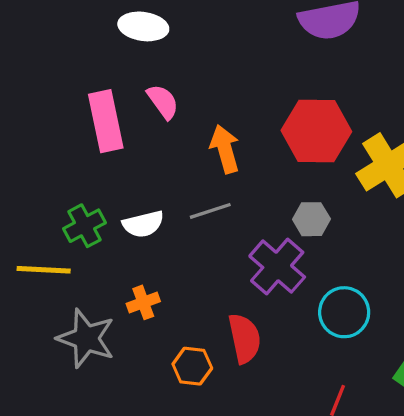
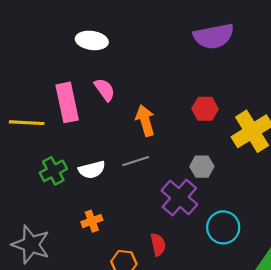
red hexagon: (316, 131) -> (205, 109), size x0.6
yellow line: (44, 270) -> (27, 123), moved
gray star: (86, 338) -> (31, 245), moved
red semicircle: (245, 338) -> (158, 245), size x0.7

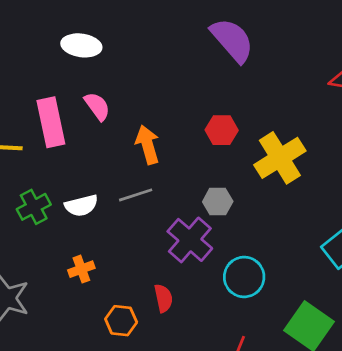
purple semicircle: (214, 36) -> (232, 40), turned -120

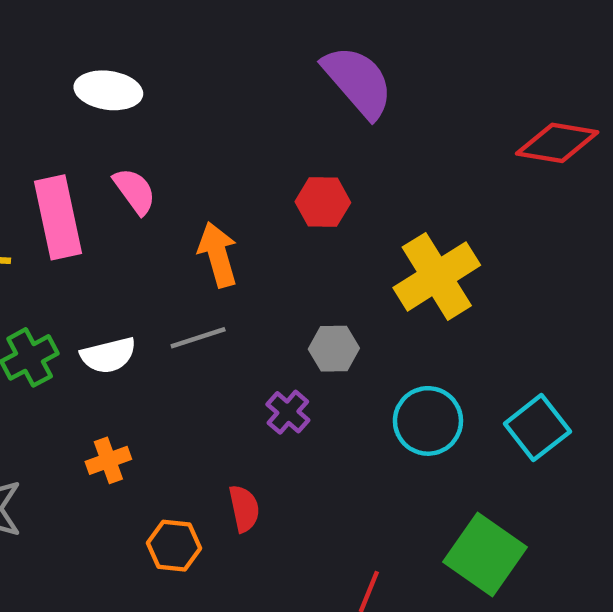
red hexagon: (222, 130) -> (323, 202), moved
purple cross: (190, 240) -> (288, 412), size x0.6
cyan circle: (244, 277) -> (428, 421), moved

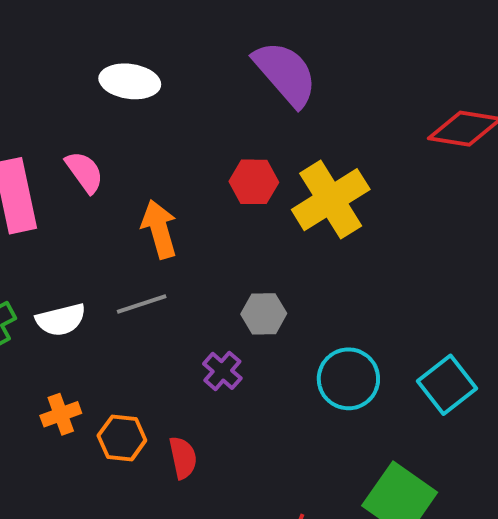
white ellipse: (108, 90) -> (130, 81), moved
yellow cross: (437, 276) -> (331, 200), moved
orange hexagon: (174, 546) -> (122, 438), moved

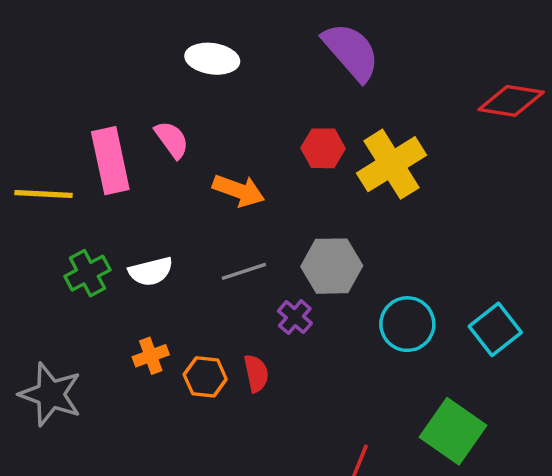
orange arrow: (159, 229) -> (239, 191), turned 126
gray line: (142, 304) -> (244, 271), moved
gray hexagon: (264, 314) -> (332, 266), size x1.5
red semicircle: (183, 458) -> (256, 373), moved

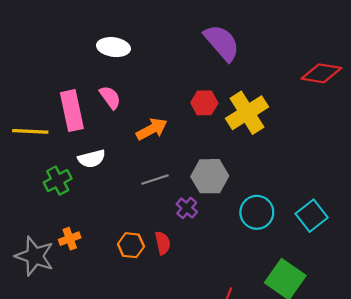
white ellipse: (212, 59) -> (113, 47), moved
orange arrow: (239, 191) -> (152, 129), turned -48
white semicircle: (151, 271) -> (92, 159), moved
orange cross: (151, 356) -> (70, 239), moved

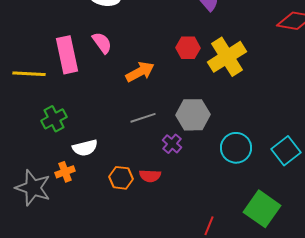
white semicircle: (92, 159) -> (85, 148), moved
red semicircle: (163, 243) -> (150, 176), turned 105

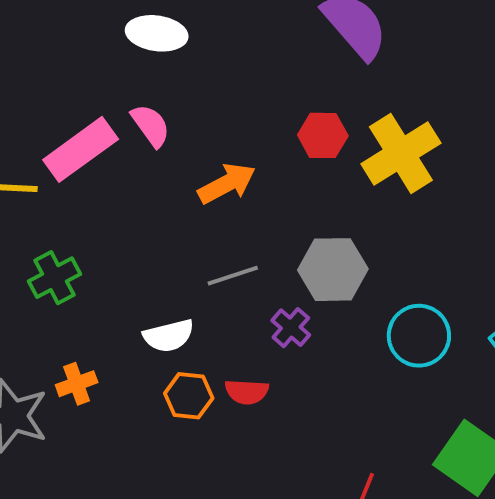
pink rectangle: (67, 55) -> (81, 149), turned 66
white semicircle: (85, 148) -> (169, 336), moved

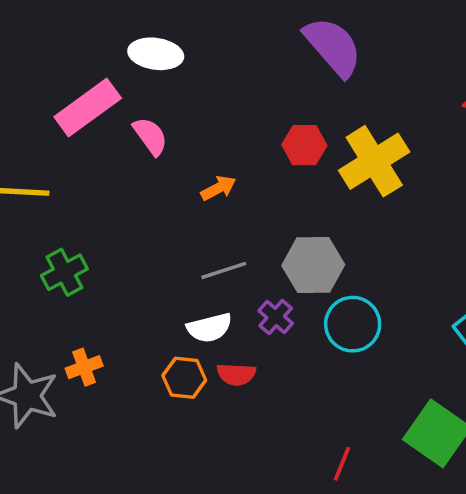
pink rectangle: (81, 149) -> (88, 108), moved
orange arrow: (227, 184) -> (218, 188), size x0.7
white semicircle: (169, 336) -> (209, 328), moved
cyan circle: (419, 336) -> (353, 324), moved

